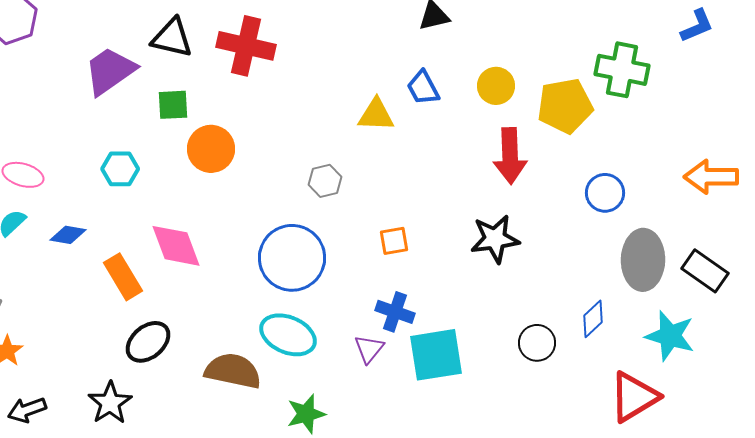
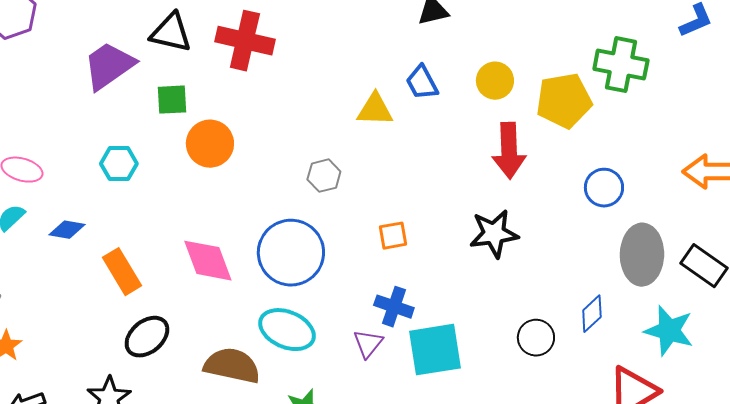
pink diamond: (176, 246) -> (208, 261), moved

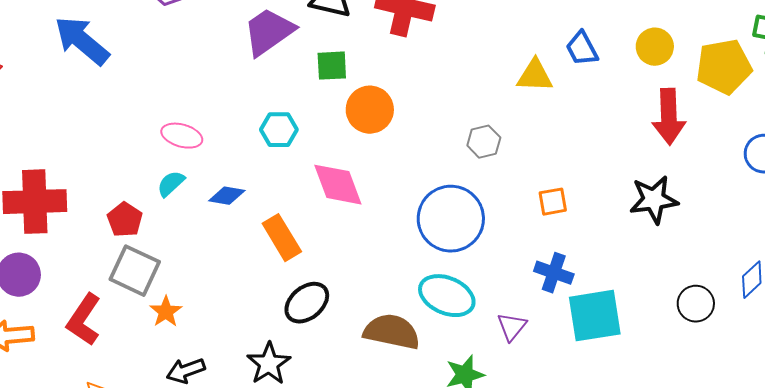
pink diamond: (208, 261) -> (338, 185), moved
purple triangle: (368, 344) -> (512, 327), moved

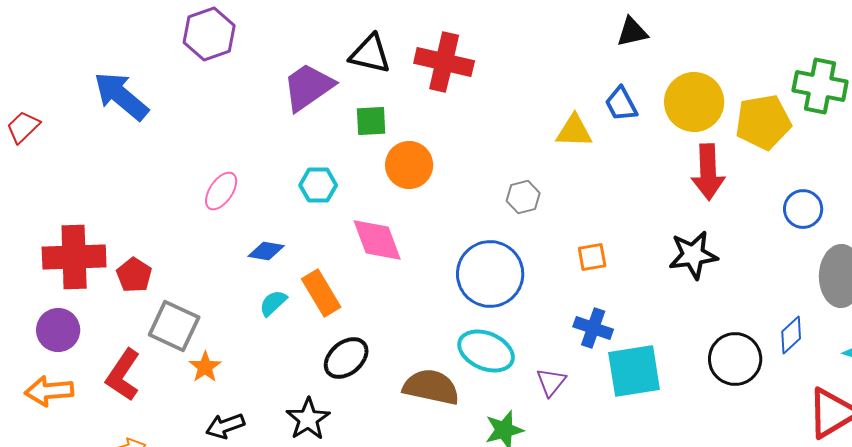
yellow circle: (655, 47) -> (694, 102), size x1.6
pink ellipse: (182, 136) -> (221, 191), turned -72
cyan semicircle: (171, 184) -> (273, 303), moved
red pentagon: (125, 220) -> (134, 275), moved
black circle: (696, 304) -> (735, 359), size x1.4

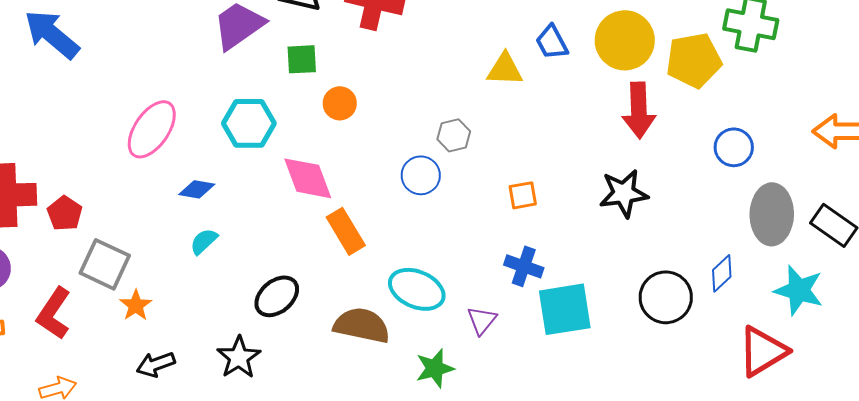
orange circle: (409, 165) -> (340, 103), size x0.7
cyan hexagon: (318, 185) -> (249, 123), size x1.4
pink ellipse: (221, 191) -> (152, 129), size x1.5
blue circle: (490, 274) -> (421, 175), moved, size x0.6
orange rectangle: (321, 293) -> (346, 231), moved

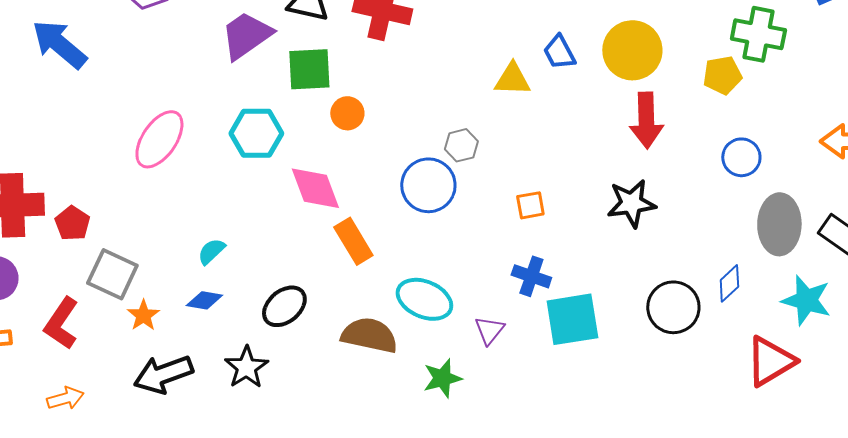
green square: (302, 59) -> (309, 69), size x1.4
yellow pentagon: (694, 60) -> (722, 75), moved, size x0.7
blue circle: (421, 175) -> (428, 185), size x1.4
blue diamond: (197, 189) -> (204, 300), moved
black arrow: (156, 364) -> (163, 374), size x1.5

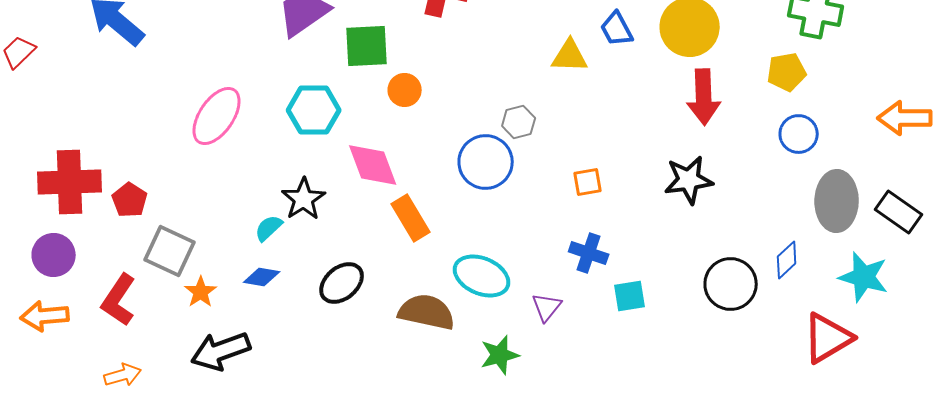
yellow pentagon: (722, 75) -> (787, 72), moved
cyan square: (572, 319) -> (630, 296), size x0.6
black star: (246, 367) -> (304, 199), moved

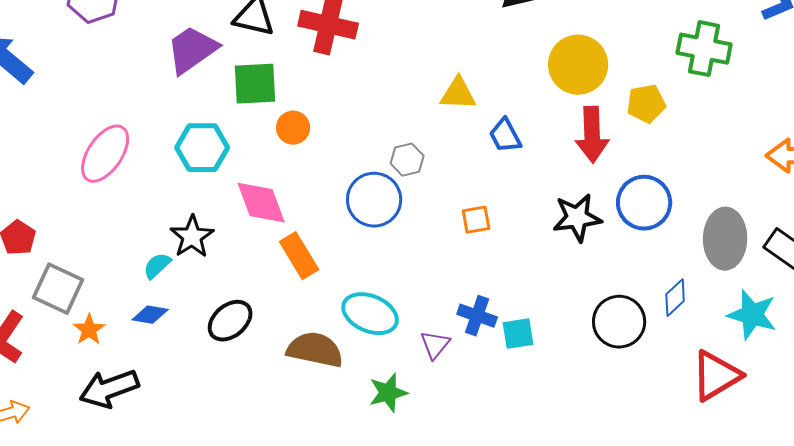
blue trapezoid: (617, 29) -> (505, 136), moved
yellow pentagon: (787, 72) -> (646, 104), moved
blue circle: (799, 134) -> (644, 203), moved, size x1.4
blue cross: (589, 253) -> (477, 316), moved

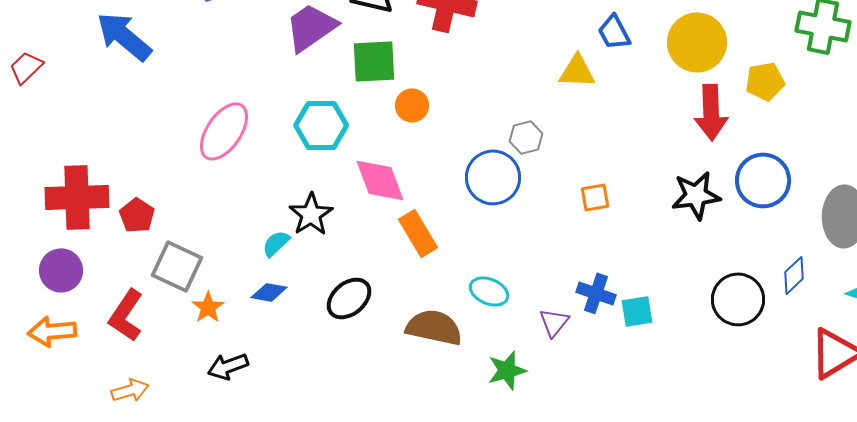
blue trapezoid: (505, 136) -> (614, 32), moved
cyan ellipse: (370, 314) -> (489, 291), size x0.7
black arrow: (109, 389) -> (228, 366), size x0.7

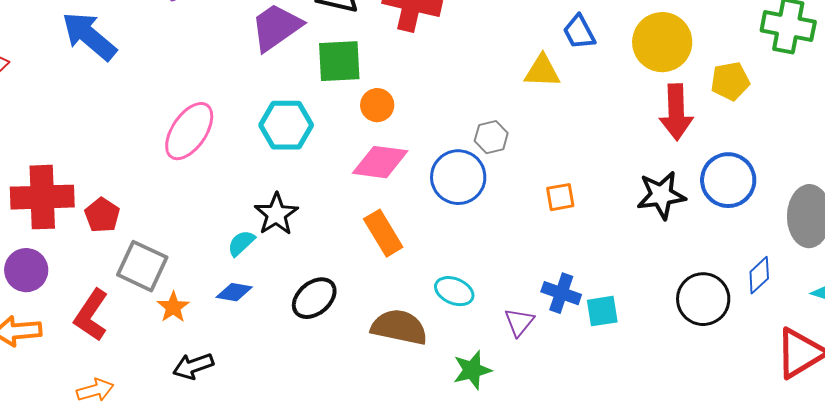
pink diamond: (380, 180) -> (380, 162), moved, turned -62

